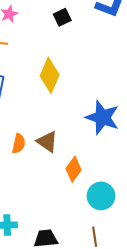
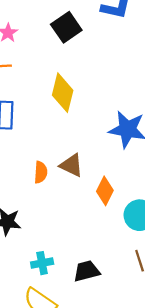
black square: (62, 17) -> (66, 27), size x1.5

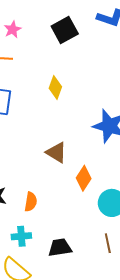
yellow diamond: (63, 93) -> (55, 87), size x0.7
orange semicircle: (41, 172) -> (31, 202), moved

